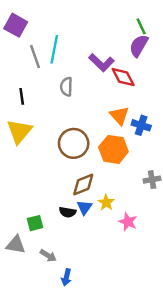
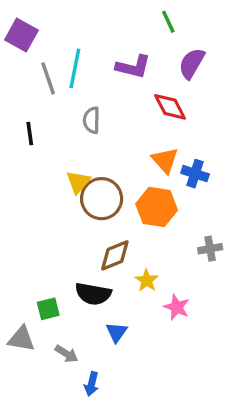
green line: (141, 26) -> (168, 22), moved
purple L-shape: (101, 63) -> (133, 67), moved, turned -30
yellow triangle: (19, 131) -> (78, 182), moved, size x0.7
blue triangle: (84, 207) -> (117, 332), moved
black semicircle: (68, 212) -> (93, 294), size x1.5

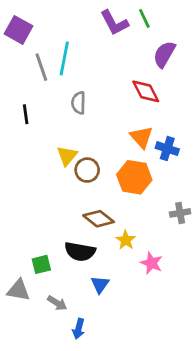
purple L-shape: (133, 67) -> (114, 23), moved, turned 48
brown circle: (102, 199) -> (87, 170), size x0.7
brown diamond: (115, 255) -> (99, 219), turned 60

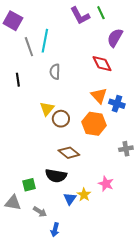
yellow star: (126, 240) -> (84, 195), moved

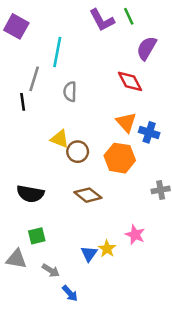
gray line: (29, 47) -> (34, 79), moved, turned 36
yellow triangle: (47, 109) -> (60, 139), turned -49
black semicircle: (56, 176) -> (30, 194), moved
blue arrow: (55, 230) -> (70, 293), turned -56

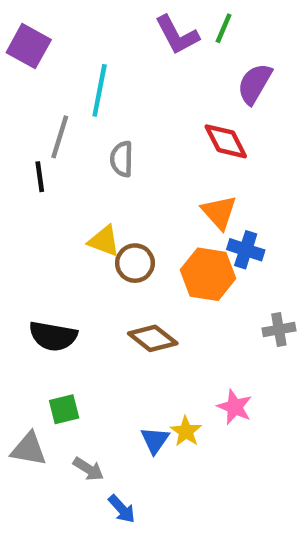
green line: (129, 16) -> (224, 28), turned 48
blue cross: (149, 132) -> (246, 250), moved

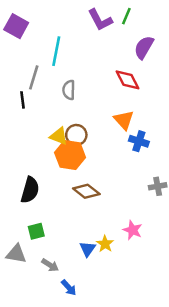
brown circle: (135, 263) -> (76, 135), moved
orange hexagon: (208, 274) -> (70, 155), moved
black semicircle: (53, 336) -> (30, 190), turned -84

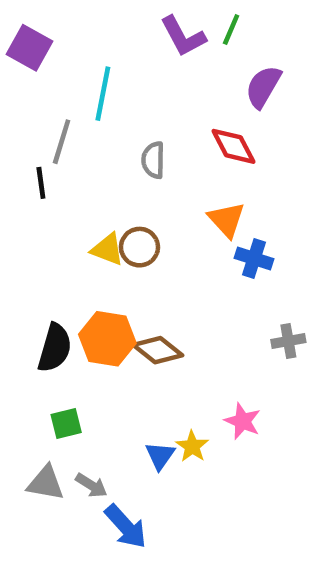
gray semicircle: (69, 90) -> (153, 160), moved
orange hexagon: (70, 155) -> (107, 339), moved
gray triangle: (16, 254) -> (46, 483), moved
blue arrow: (69, 288) -> (126, 527), size x1.5

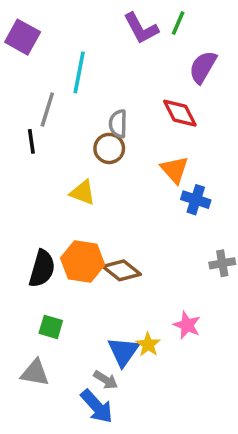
brown circle: (139, 247) -> (109, 148), moved
green square: (66, 423) -> (51, 327), turned 30
blue triangle: (160, 456) -> (123, 352), size x1.4
gray arrow: (91, 485) -> (106, 380), moved

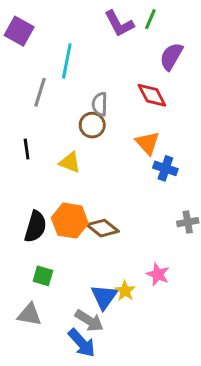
black line: (31, 141) -> (27, 149), moved
gray arrow: (106, 380) -> (89, 321), size x1.4

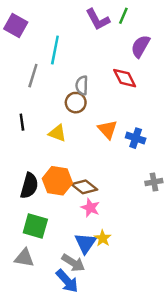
orange triangle: (147, 143) -> (107, 129), moved
pink star: (158, 274) -> (90, 208), moved
green square: (43, 276) -> (35, 226), size x1.5

